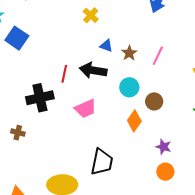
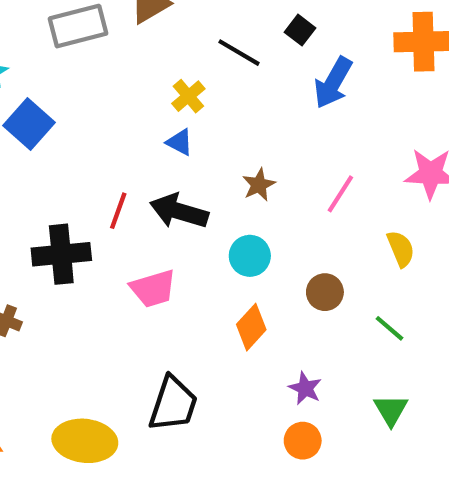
blue triangle: (106, 46) -> (180, 142), moved
pink line: (158, 56) -> (340, 194), moved
brown circle: (154, 101) -> (325, 292), moved

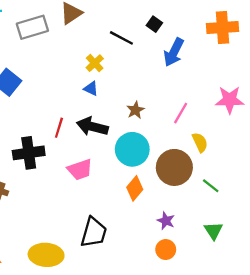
yellow semicircle: (401, 249) -> (200, 142), moved
cyan circle: (250, 256) -> (132, 149), size x1.5
brown circle: (325, 292) -> (174, 167), size x1.8

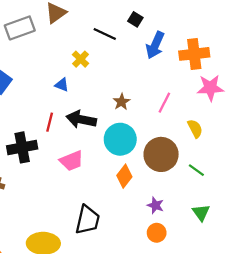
orange cross: (222, 28) -> (194, 54), moved
blue triangle: (91, 89) -> (62, 85), moved
yellow semicircle: (200, 142) -> (195, 129), moved

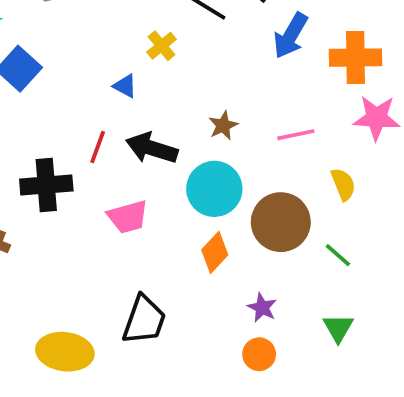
pink line: (164, 103) -> (296, 135), turned 45

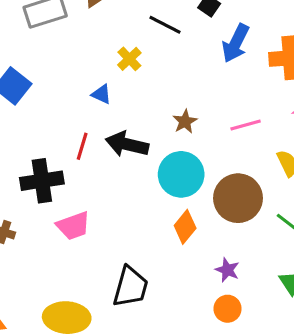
pink trapezoid: (128, 217) -> (73, 226), moved

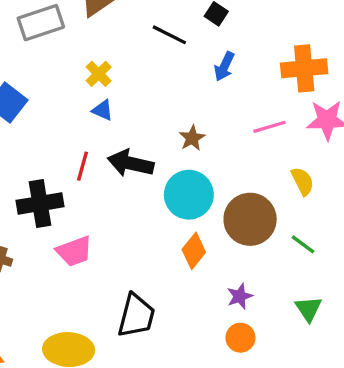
blue arrow: (236, 43) -> (224, 66), moved, size x0.7
yellow cross: (129, 59) -> (99, 74), moved
pink line: (246, 125) -> (269, 127), moved
purple star: (227, 270) -> (240, 296), turned 30

